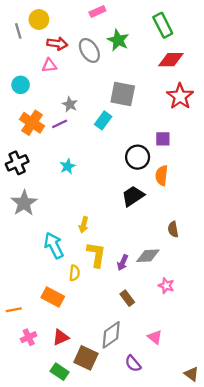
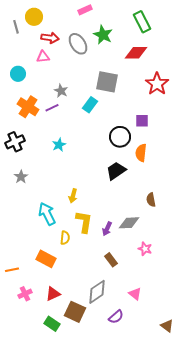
red diamond: (171, 60) -> (136, 53), moved
gray star: (24, 203) -> (21, 177), size x0.6
purple semicircle: (133, 364) -> (116, 317), turned -91

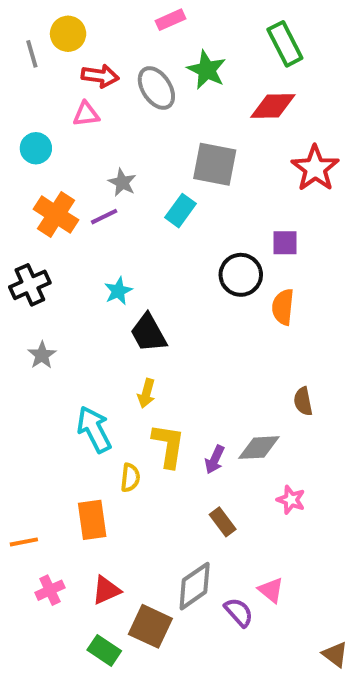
black trapezoid: (116, 171) -> (148, 333), moved, turned -85
orange rectangle: (46, 259) -> (92, 520), turned 54
purple semicircle: (116, 317) -> (239, 612), moved, turned -91

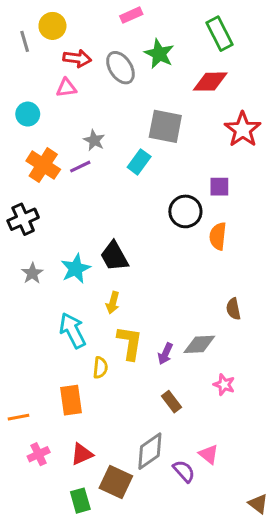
cyan star: (118, 291) -> (76, 269), moved, size x1.4
green rectangle: (104, 650) -> (80, 501), turned 40

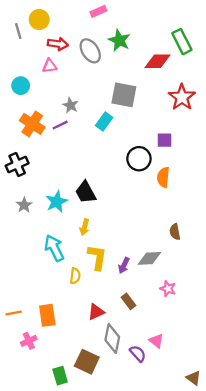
green rectangle: (219, 34) -> (182, 42), moved
orange rectangle: (71, 400) -> (47, 315), moved
gray diamond: (150, 451) -> (112, 338), turned -44
red triangle: (82, 454) -> (96, 312), moved

